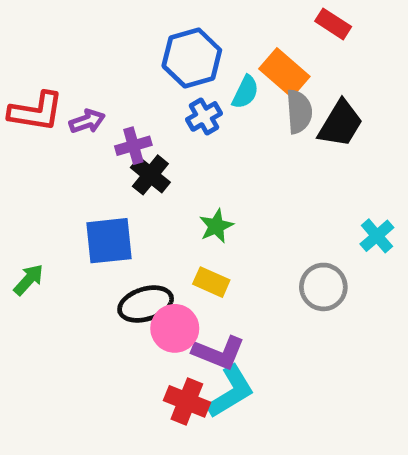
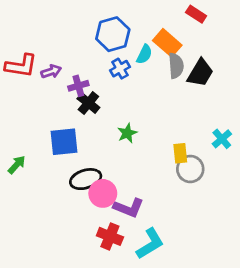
yellow rectangle: (211, 282) -> (180, 153), moved, turned 60
cyan L-shape: (231, 392) -> (150, 244), moved

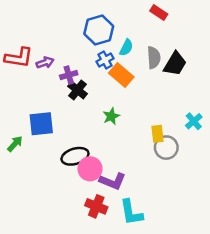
red rectangle: (196, 14) -> (159, 13), moved
orange rectangle: (167, 43) -> (121, 75), moved
blue square: (64, 142) -> (41, 124), moved
cyan L-shape: (150, 244) -> (131, 213), turned 112

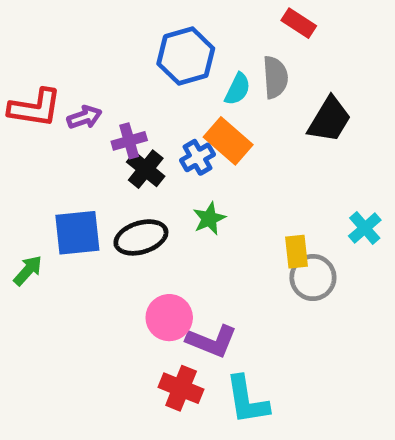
gray semicircle: (154, 58) -> (275, 77), moved
blue cross: (105, 60) -> (198, 157), moved
black ellipse: (75, 156) -> (141, 237), moved

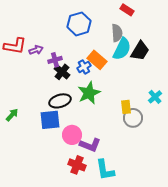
cyan semicircle: (238, 89) -> (122, 49), moved, size x1.6
green star: (209, 219) -> (89, 93), size x1.6
blue square: (77, 233) -> (50, 120), moved

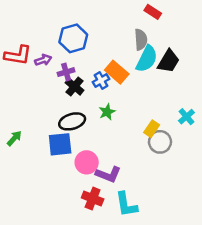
blue hexagon: (79, 24) -> (73, 38), moved
green star: (89, 93) -> (107, 112), size x0.6
yellow rectangle: (126, 107) -> (152, 129), turned 40

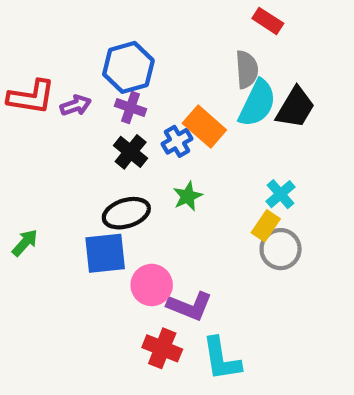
purple cross: (66, 72) -> (131, 108), moved, turned 35
cyan cross: (186, 117) -> (281, 194), moved

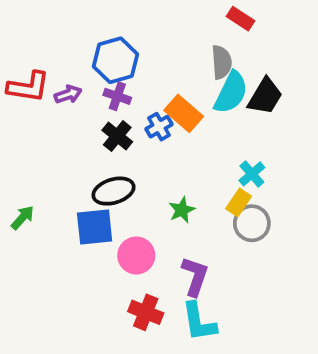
green star: (188, 196) -> (182, 210), moved
purple L-shape: (190, 306) -> (195, 276), moved, turned -93

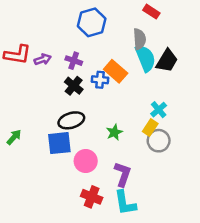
blue hexagon: (115, 60) -> (92, 22), moved
cyan semicircle: (231, 93) -> (145, 58), turned -48
blue cross: (159, 127) -> (100, 80), turned 35

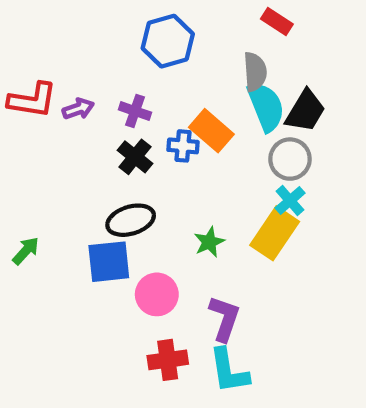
yellow rectangle: (150, 128) -> (275, 233), size x1.6
gray circle: (159, 141) -> (290, 159), moved
red cross: (92, 197) -> (168, 360), turned -30

